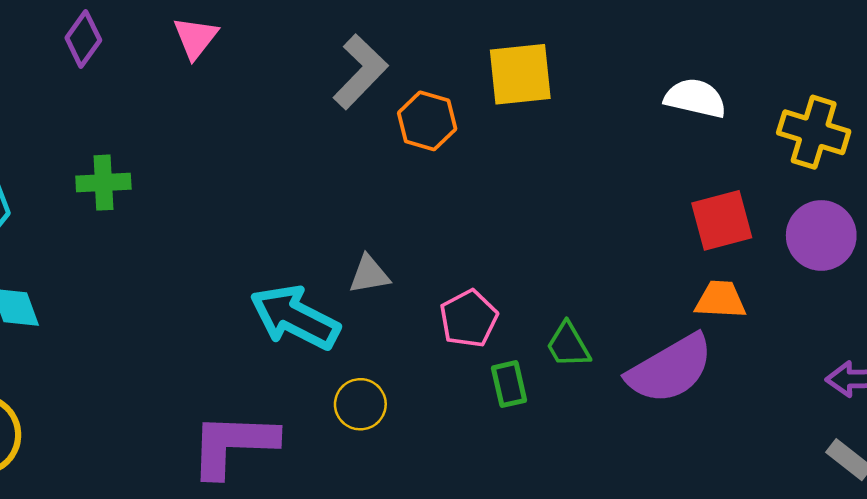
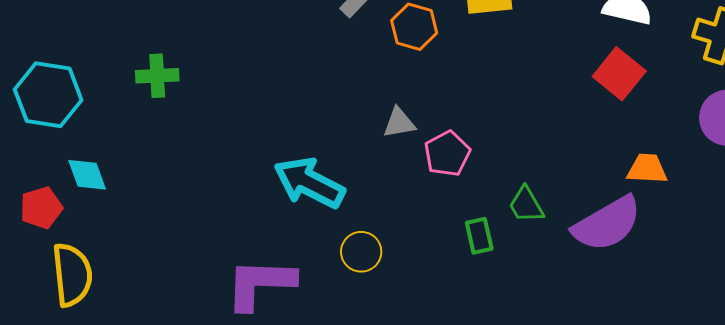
red square: (722, 220) -> (619, 74), moved, turned -36
gray triangle: (369, 275) -> (399, 123), moved
pink pentagon: (469, 319) -> (447, 154), moved

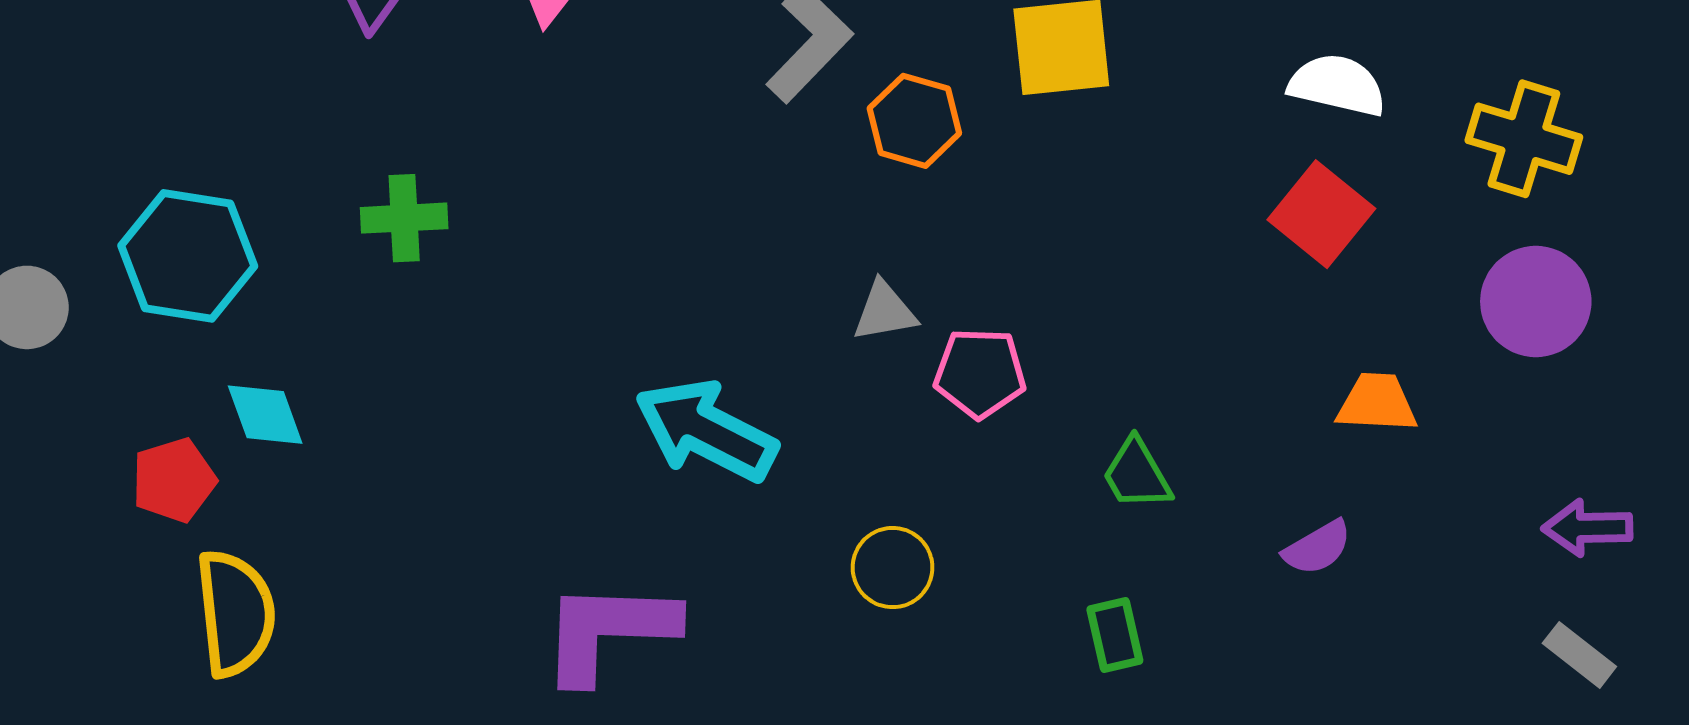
pink pentagon: (447, 154) -> (980, 373), turned 30
purple semicircle: (607, 224) -> (1317, 548), moved, size x0.5
green rectangle: (479, 236) -> (1115, 635), moved
yellow circle: (361, 252) -> (893, 568), moved

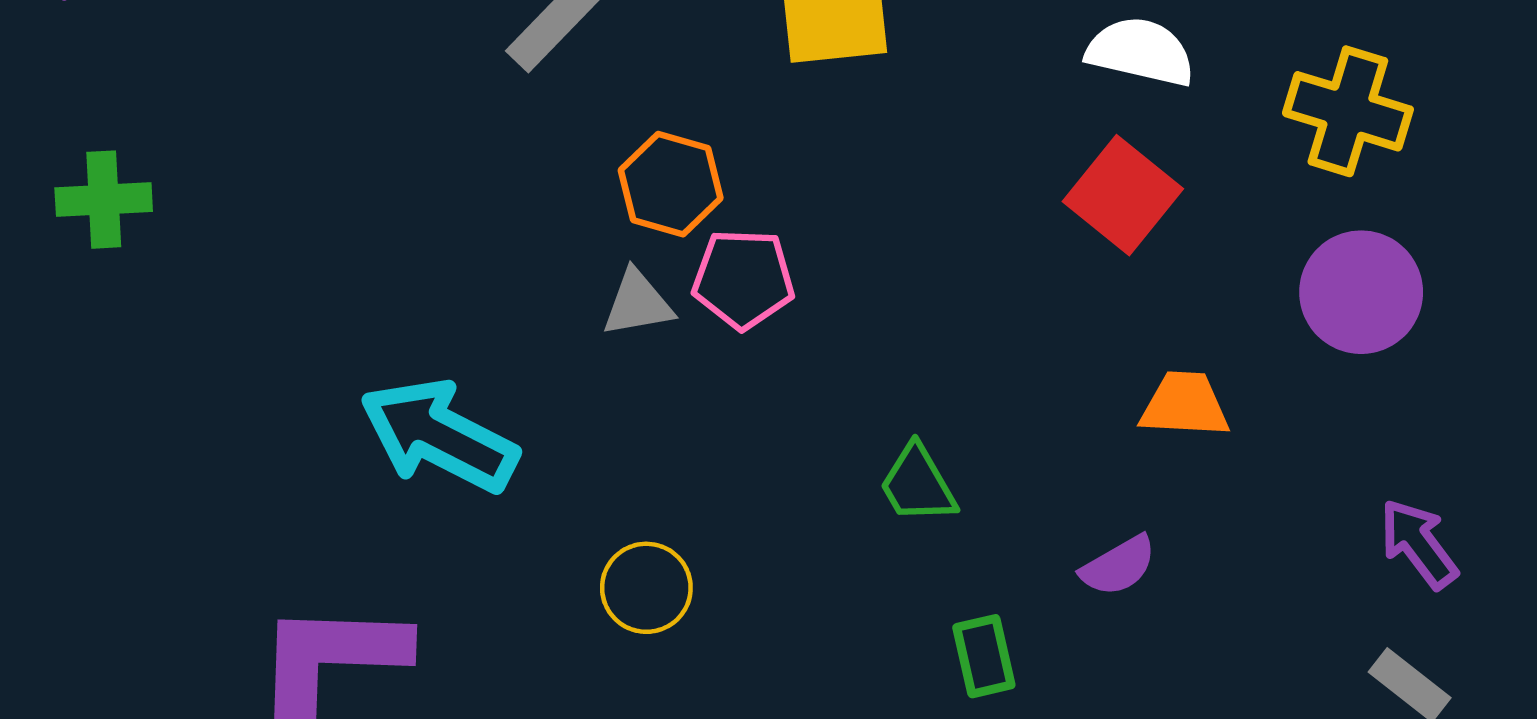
orange hexagon: (914, 121) -> (671, 184), moved
pink pentagon: (980, 373) -> (743, 279), moved
purple arrow: (1587, 528) -> (1418, 544), turned 54
green rectangle: (1115, 635) -> (984, 656), moved

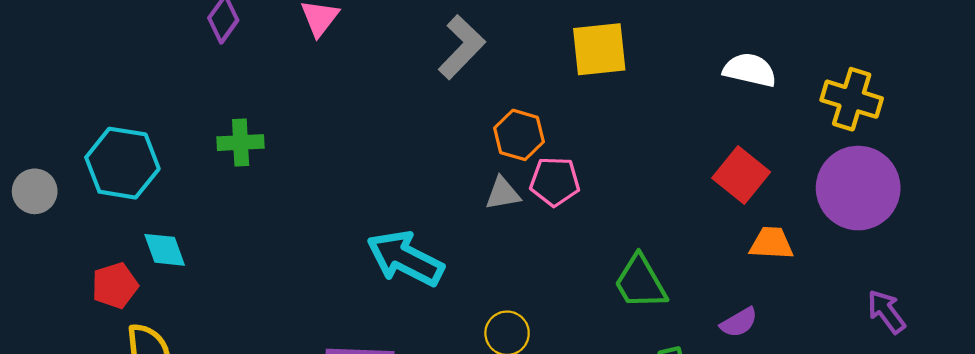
red square: (1123, 195) -> (741, 175), moved
purple circle: (1361, 292) -> (858, 188), size x1.4
green trapezoid: (918, 484) -> (640, 282), size x1.4

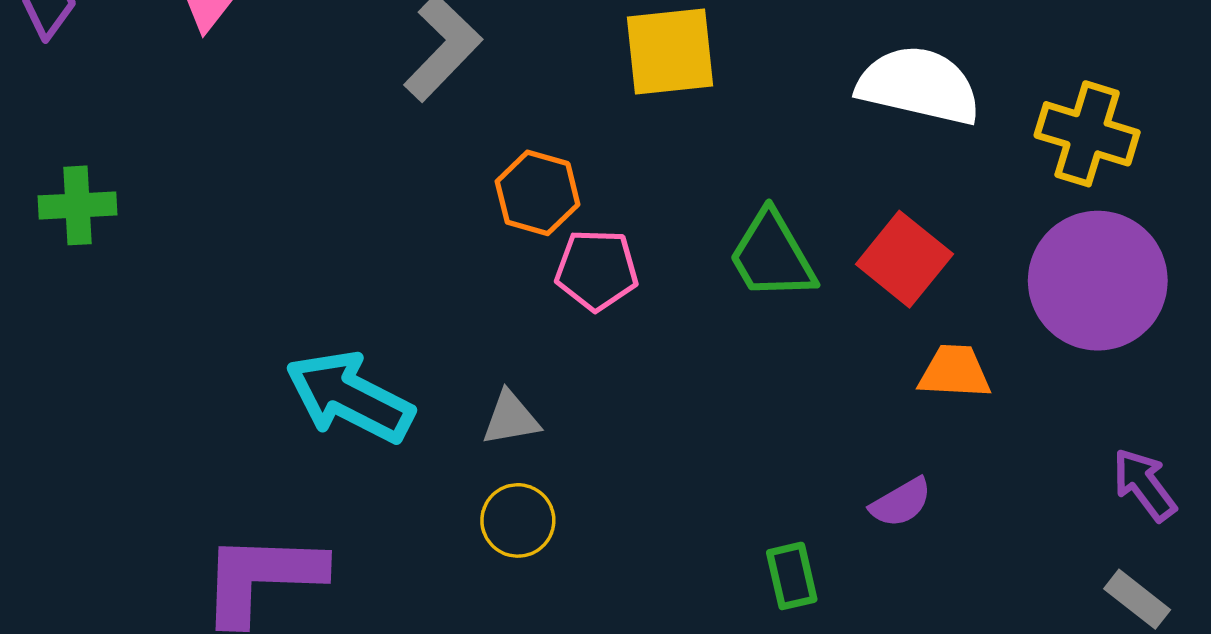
white semicircle: (750, 70) -> (919, 86), size x1.4
gray triangle: (503, 193) -> (511, 418), moved
green trapezoid: (640, 282) -> (772, 256), moved

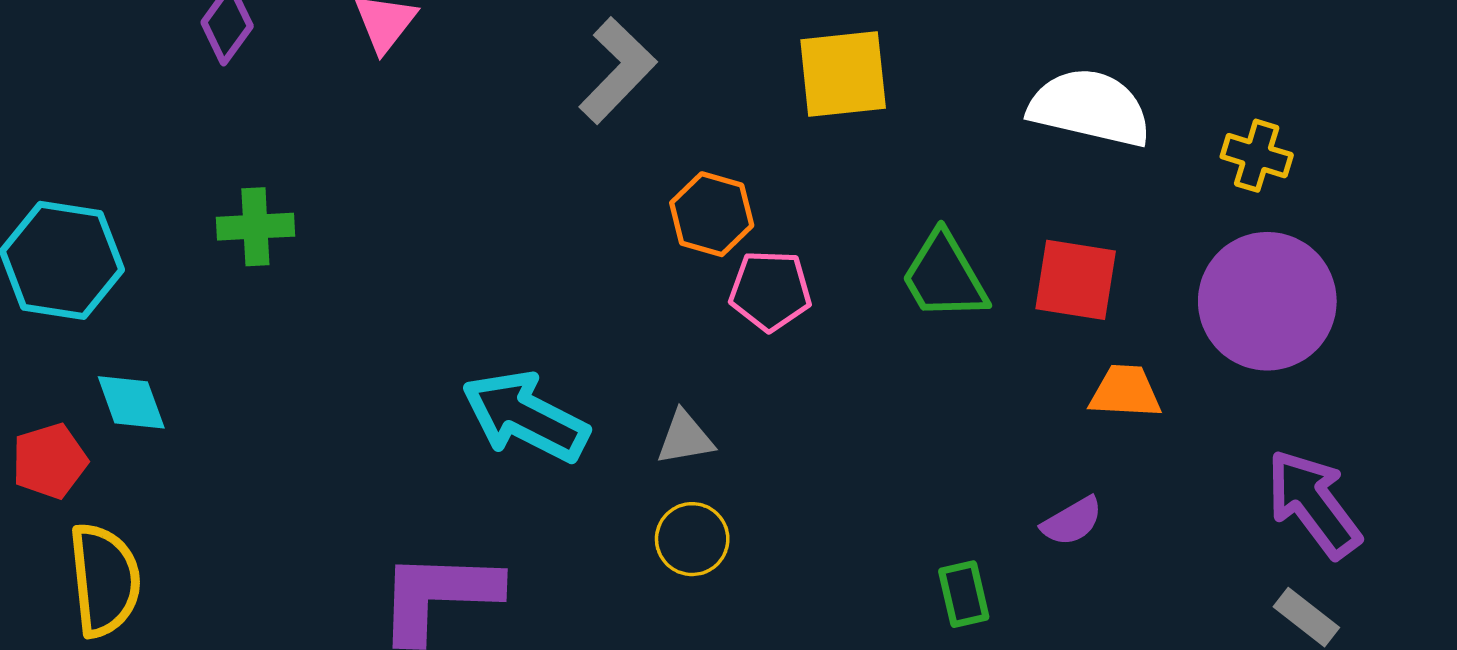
yellow cross: (1087, 134) -> (1257, 156), size x0.7
red square: (904, 259) -> (1076, 280), turned -30
purple arrow: (1144, 485) -> (1313, 504), size x1.5

